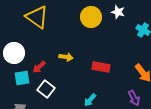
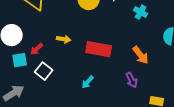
red rectangle: (101, 67) -> (99, 49), size x1.4

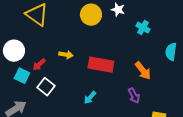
cyan square: (20, 60) -> (22, 76), turned 35

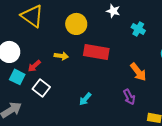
yellow circle: (91, 15) -> (76, 24), moved
red rectangle: (101, 65) -> (96, 52), moved

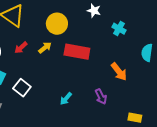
yellow arrow: (61, 56) -> (45, 48), moved, turned -48
red arrow: (34, 66) -> (21, 48), moved
purple arrow: (129, 97) -> (101, 97), moved

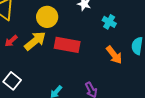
yellow arrow: (45, 48) -> (35, 41), size x1.6
orange arrow: (119, 72) -> (114, 55), moved

